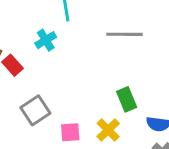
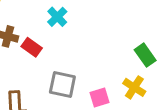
gray square: (35, 110) -> (62, 85), turned -32

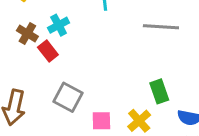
cyan cross: (57, 17) -> (59, 25), moved

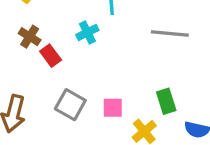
cyan cross: (59, 25) -> (87, 32), moved
pink square: (101, 121) -> (113, 108), moved

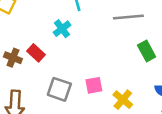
brown cross: (30, 37) -> (13, 58), moved
green rectangle: (166, 101) -> (147, 51), moved

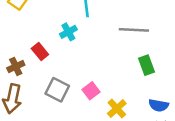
brown cross: (13, 58) -> (16, 66), moved, turned 35
pink square: (94, 85) -> (91, 91), turned -35

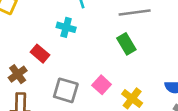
cyan cross: (68, 32) -> (66, 27), turned -35
green rectangle: (147, 65) -> (126, 44), moved

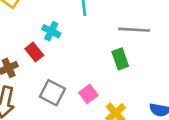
cyan cross: (66, 27) -> (51, 31), moved

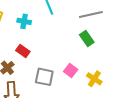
cyan cross: (51, 31) -> (24, 21), moved

